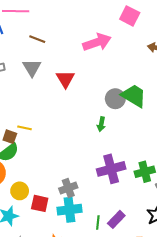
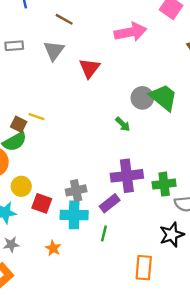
green arrow: (101, 124) -> (123, 124), turned -64
purple rectangle: (116, 219) -> (110, 203), moved

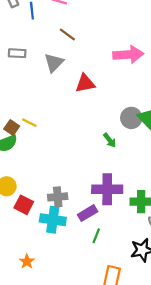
red triangle: (90, 68) -> (85, 83), turned 35
green line: (104, 234) -> (96, 236), moved
orange star: (53, 248) -> (27, 262), moved

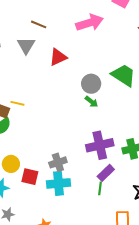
brown line: (67, 34) -> (39, 24), moved
gray circle: (131, 118) -> (91, 84), moved
purple rectangle: (88, 213) -> (106, 173), moved

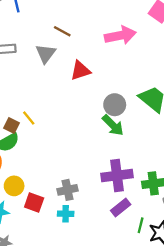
green arrow: (91, 102) -> (113, 125), size x1.5
yellow line: (17, 103) -> (29, 118), turned 32
cyan cross: (59, 183) -> (66, 214), size x0.6
green line: (100, 188) -> (141, 225), moved

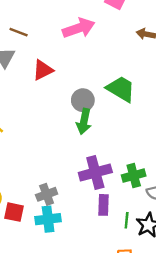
green arrow: (113, 125) -> (84, 121), turned 65
purple rectangle: (121, 208) -> (104, 205), turned -42
cyan cross: (66, 214) -> (48, 219), size x1.5

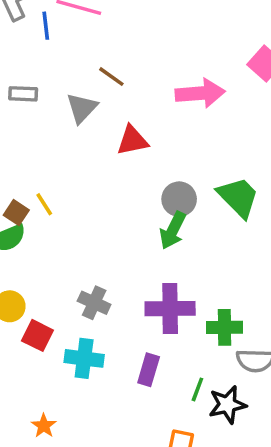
gray cross: (47, 194) -> (94, 303), moved, turned 30
purple rectangle: (104, 205) -> (149, 370), moved

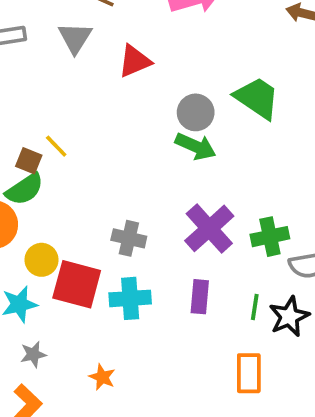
green arrow: (173, 230) -> (196, 146), turned -81
purple cross: (170, 309) -> (209, 228), turned -30
red square: (37, 335) -> (77, 284), size x1.5

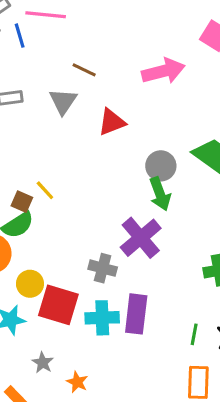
green arrow: (196, 146) -> (160, 194), turned 44
purple cross: (209, 228) -> (141, 238), moved
purple rectangle: (200, 297) -> (136, 314), moved, size x1.4
green line: (255, 307) -> (194, 334), moved
gray star: (33, 354) -> (43, 363), moved, turned -30

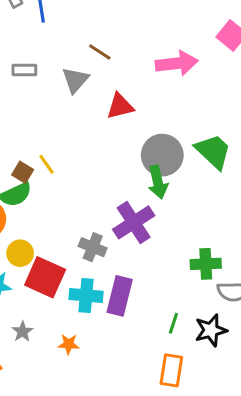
gray circle: (161, 166) -> (162, 155), size x1.4
orange star: (77, 382) -> (69, 344), moved, turned -30

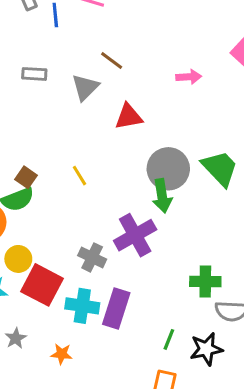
pink arrow: (177, 63) -> (189, 77), size x0.6
yellow line: (46, 164) -> (80, 176), moved

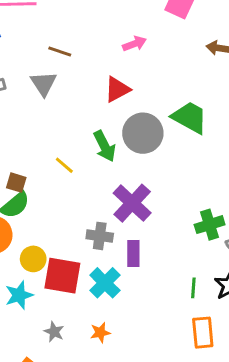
red triangle: (129, 117) -> (117, 89), moved
green arrow: (162, 196) -> (105, 146), moved
cyan cross: (82, 306) -> (105, 283), turned -36
purple rectangle: (116, 309) -> (133, 253), moved, size x0.7

